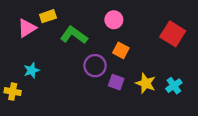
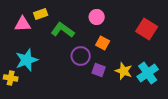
pink triangle: (27, 28) -> (23, 24), turned 30
cyan star: (32, 70) -> (27, 60), size x1.6
cyan cross: (174, 86) -> (148, 73), size x1.5

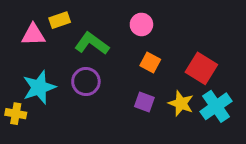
red square: (147, 29) -> (201, 68), moved
purple circle: (81, 56) -> (86, 82), moved

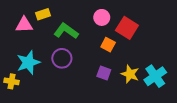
red square: (201, 68) -> (127, 28), moved

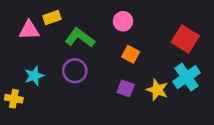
red square: (127, 28) -> (185, 39), moved
cyan star: (28, 63) -> (34, 76), size x0.7
cyan cross: (155, 76) -> (187, 77), moved

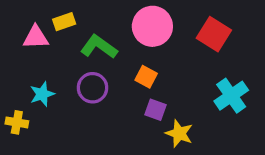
pink circle: (123, 21) -> (152, 26), size x1.6
red square: (185, 39) -> (214, 34), moved
orange square: (131, 54) -> (146, 77), moved
yellow star: (157, 90) -> (179, 133), moved

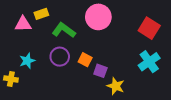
red square: (214, 34) -> (149, 28), moved
orange square: (146, 77) -> (85, 60), moved

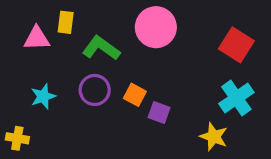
yellow rectangle: (41, 14) -> (66, 22), turned -64
yellow cross: (11, 79) -> (17, 138), moved
yellow star: (116, 86) -> (214, 137), moved

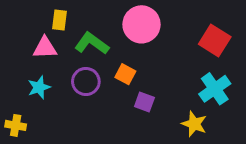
pink triangle: (37, 38) -> (45, 48), moved
orange square: (135, 95) -> (125, 74), moved

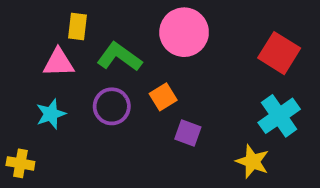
orange square: (125, 74) -> (163, 97), turned 30

